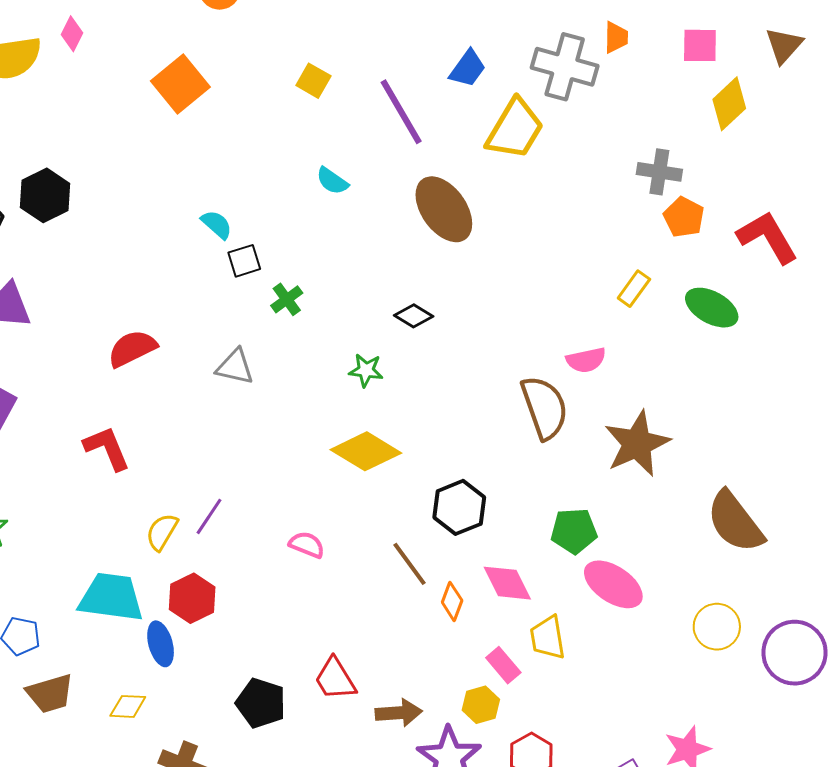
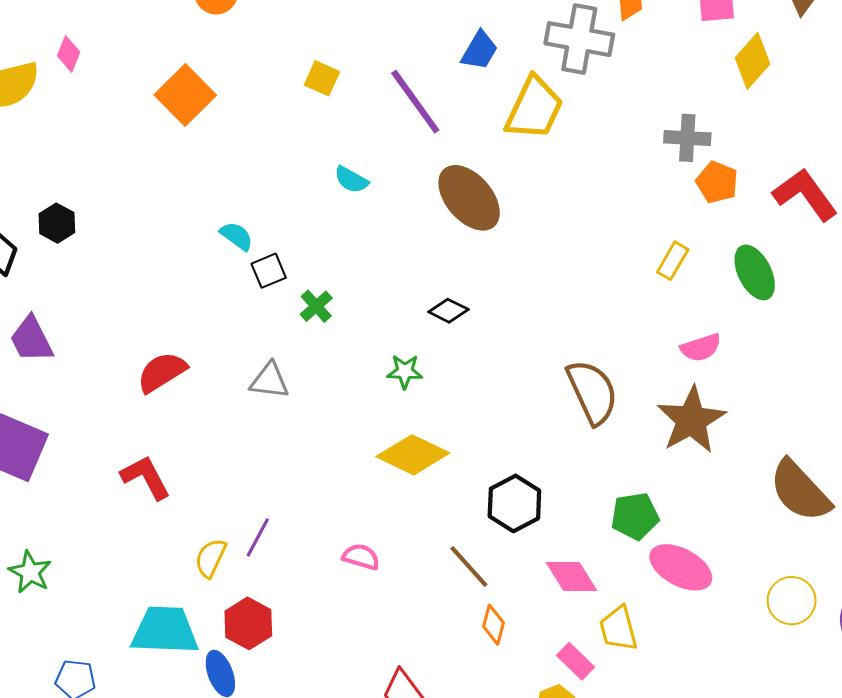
black hexagon: (45, 195) -> (57, 223), size x0.7
green ellipse: (712, 308) -> (755, 272), turned 40
pink semicircle: (586, 360) -> (701, 348), moved
orange diamond: (452, 601) -> (493, 625), moved

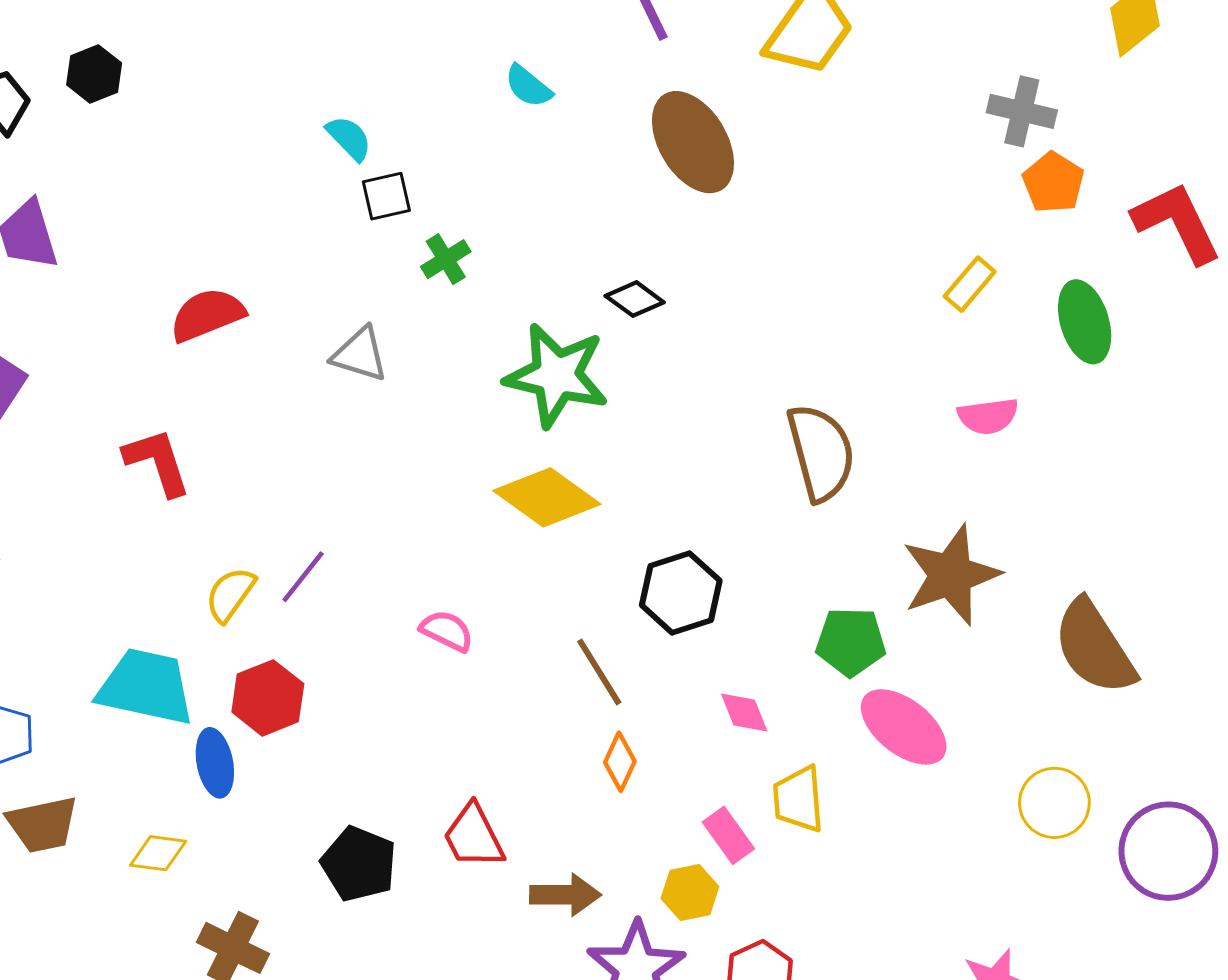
green star: (405, 371) -> (556, 375), size x2.0
brown star: (691, 420) -> (951, 575), moved
pink diamond: (571, 577) -> (744, 712), size x0.7

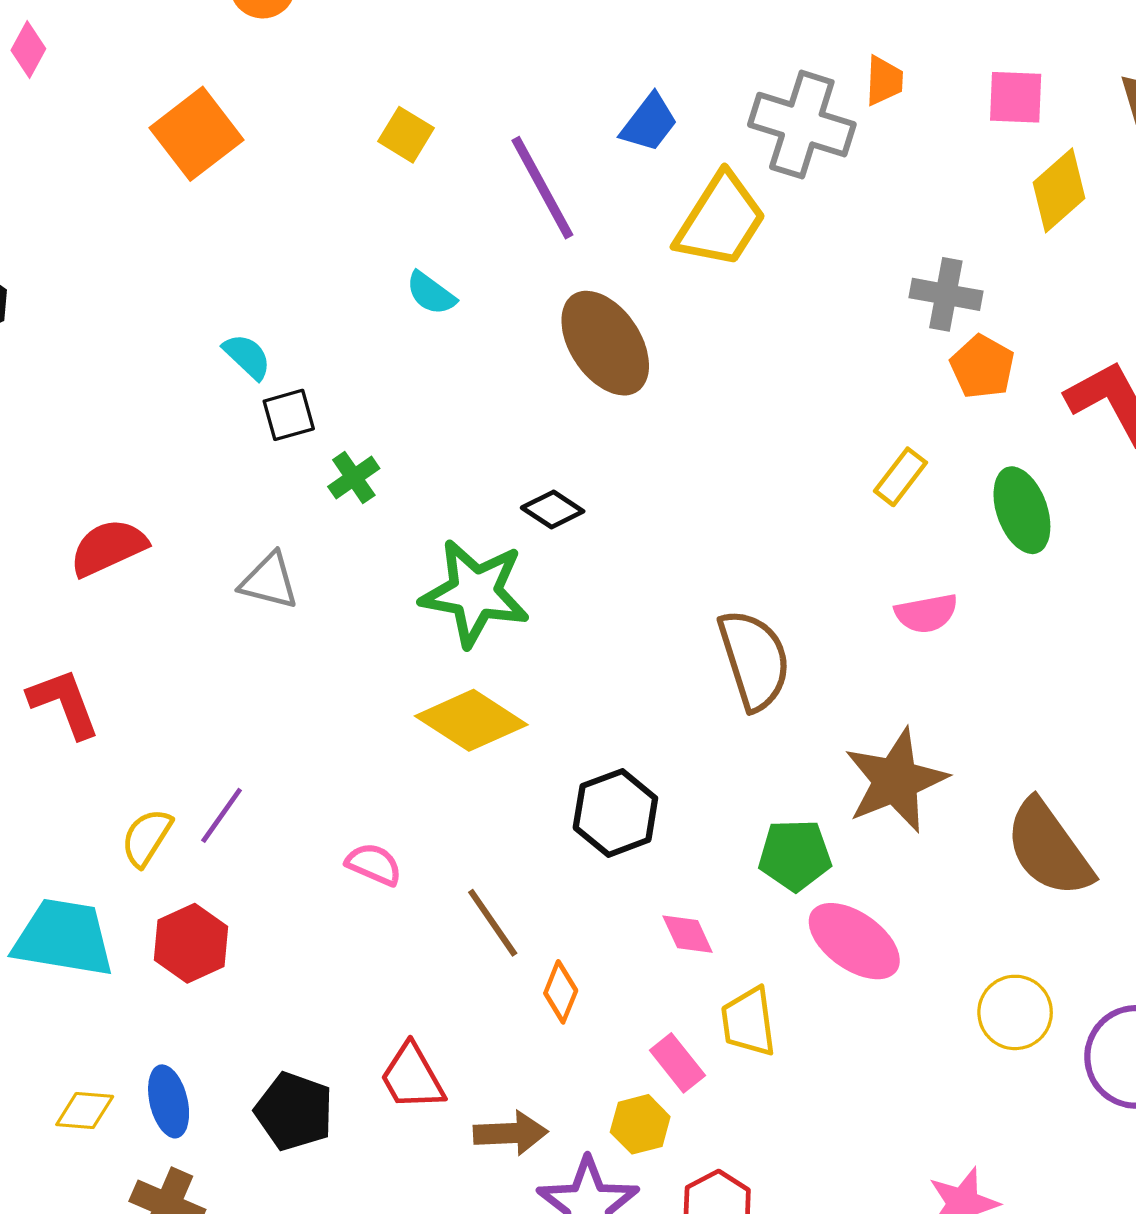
brown line: (599, 672) -> (493, 923), moved
blue ellipse: (215, 763) -> (169, 1101), moved

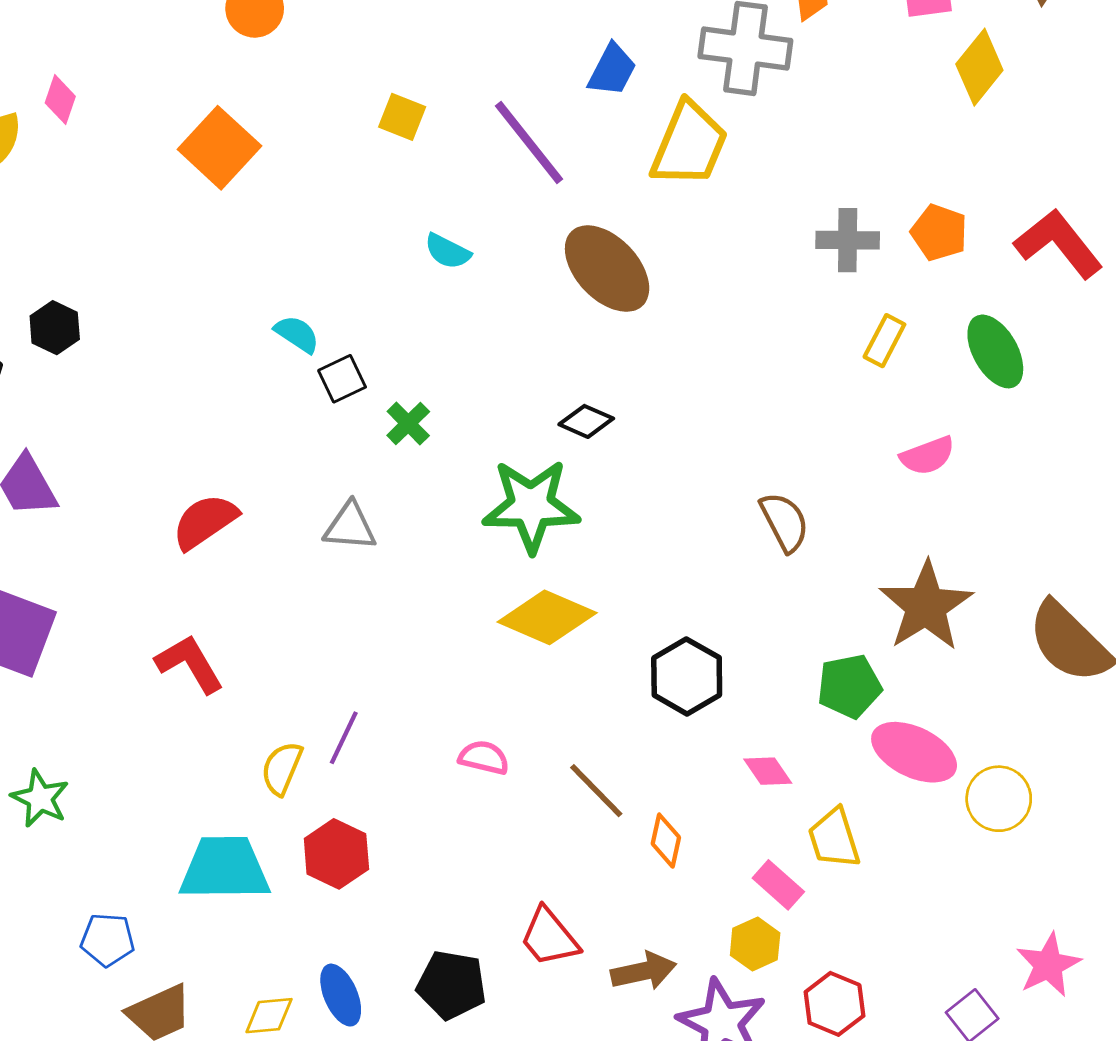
gray cross: (946, 294) -> (848, 240), moved
brown semicircle: (754, 660) -> (785, 522), size x0.7
yellow circle: (1015, 1012) -> (999, 799), moved

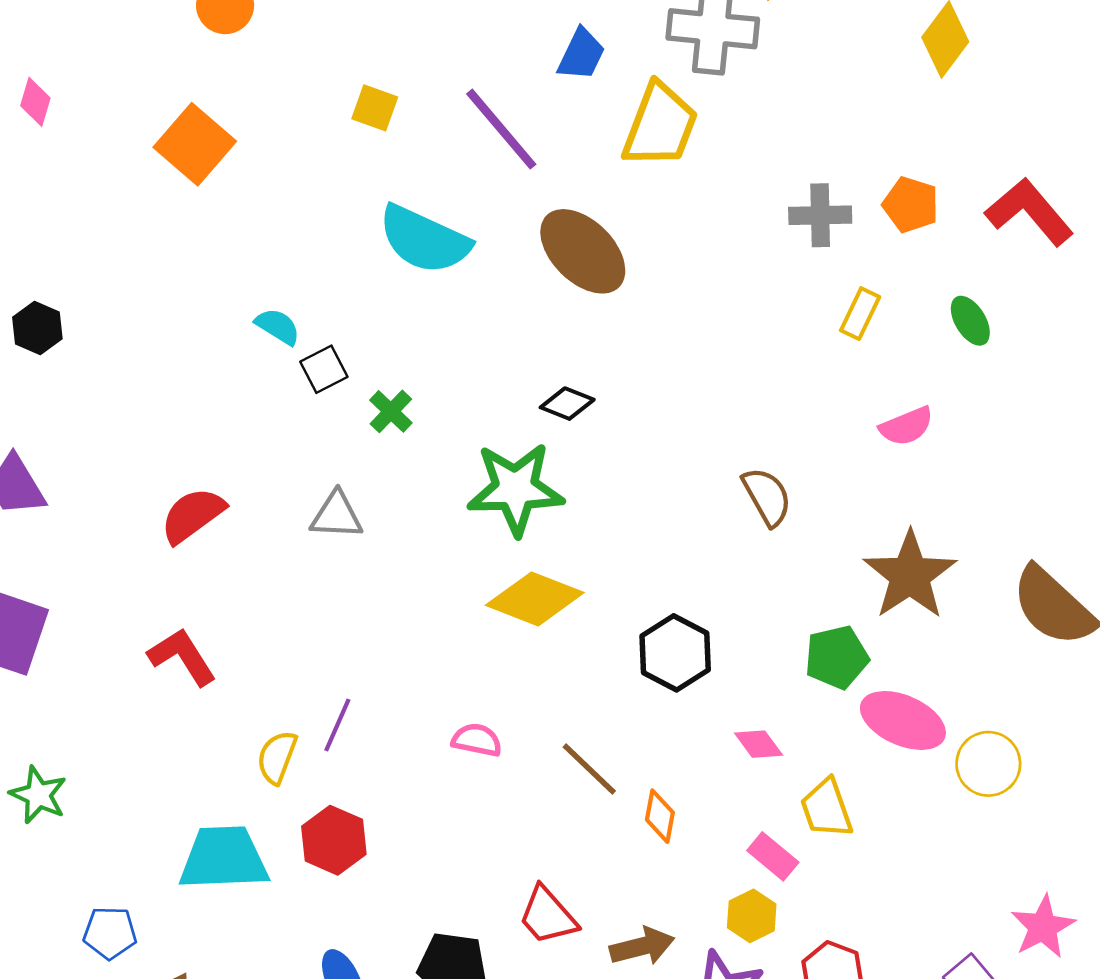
cyan semicircle: (448, 251) -> (424, 240), size x2.0
green ellipse: (995, 351) -> (970, 321), size x0.7

